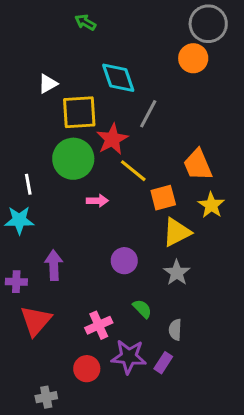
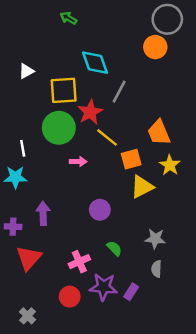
white triangle: (48, 84) -> (26, 71), moved
gray star: (177, 273) -> (155, 239), moved, turned -30
gray semicircle: (175, 330) -> (156, 269), moved
gray cross: (46, 397) -> (27, 316), moved, turned -35

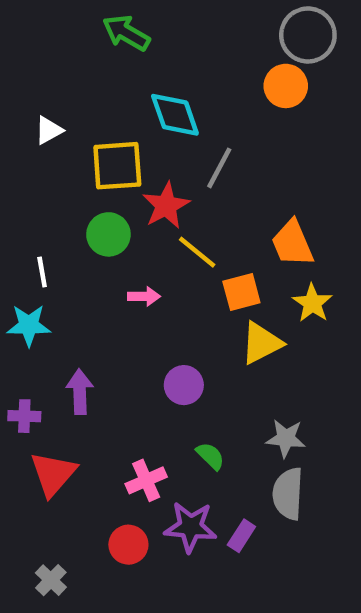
green arrow: (68, 18) -> (126, 33), size x1.5
green circle: (59, 128) -> (108, 234), size x0.7
gray semicircle: (156, 269) -> (288, 494), size x1.6

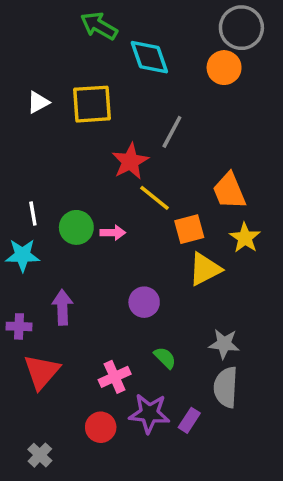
cyan diamond: (175, 115) -> (149, 57), moved
yellow square: (117, 166) -> (92, 104), moved
green circle: (108, 234) -> (76, 227), moved

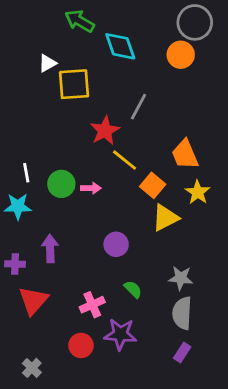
white triangle: (38, 102) -> (47, 63), moved
orange square: (189, 229) -> (153, 185), turned -35
purple rectangle: (189, 420) -> (182, 352), moved

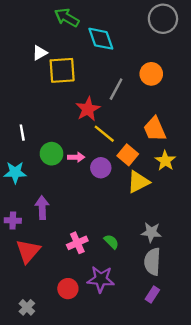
orange circle: (181, 55) -> (151, 74), moved
white line: (26, 173) -> (22, 133), moved
purple circle: (116, 244) -> (101, 168), moved
pink cross: (92, 305) -> (77, 243), moved

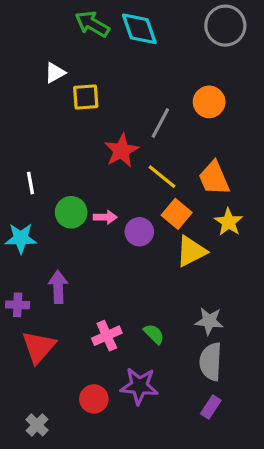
cyan diamond: (101, 39) -> (139, 29), moved
yellow square: (62, 70) -> (86, 97), size x0.7
yellow line: (104, 134) -> (162, 177), moved

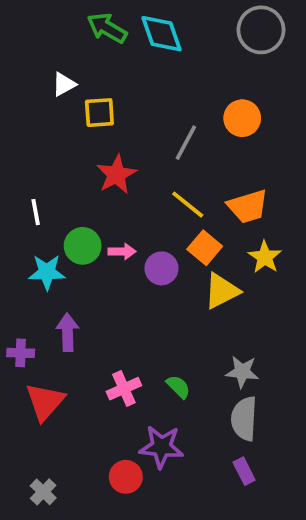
red star: (121, 151) -> (116, 174), moved
orange trapezoid: (214, 178) -> (248, 206), turned -84
cyan star: (21, 238) -> (47, 272), moved
red circle: (94, 399) -> (126, 477), moved
purple rectangle: (211, 407) -> (244, 471), turned -60

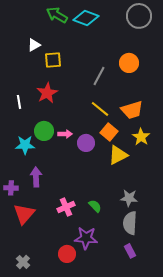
cyan diamond: (161, 34) -> (86, 18), turned -50
red star: (116, 174) -> (47, 93), moved
white line: (36, 212) -> (19, 102), moved

